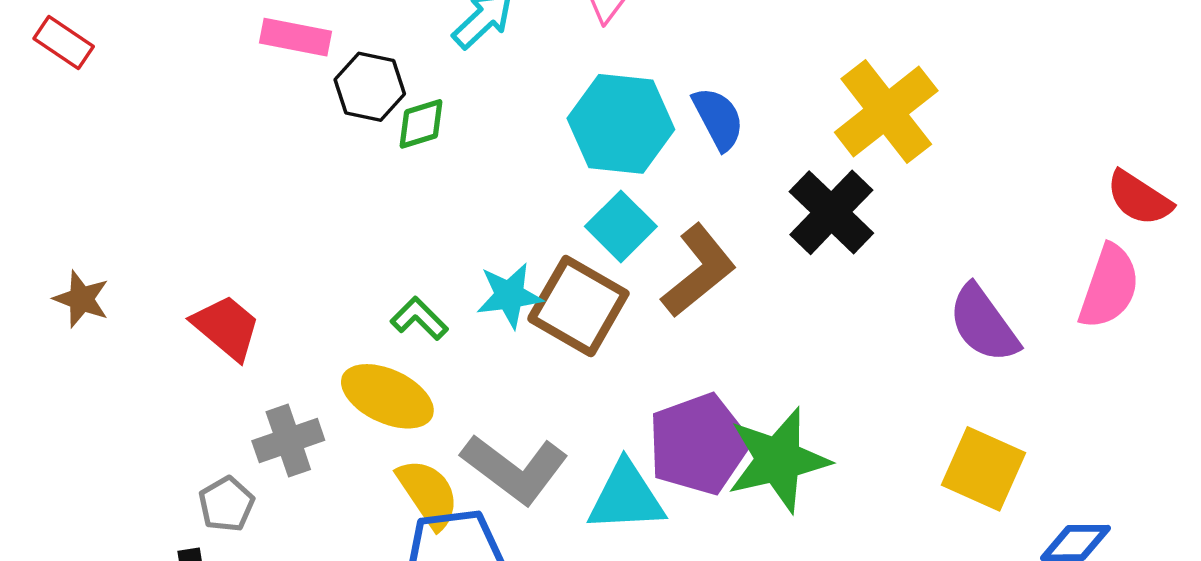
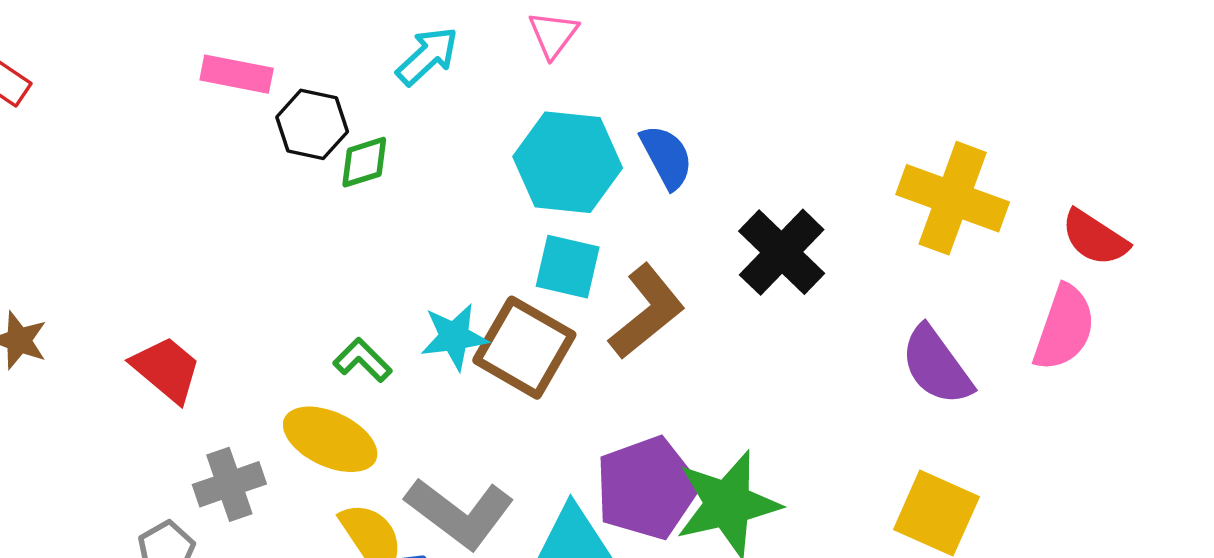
yellow cross: (886, 111) -> (953, 198), moved, turned -32
cyan square: (621, 226) -> (568, 267), turned -32

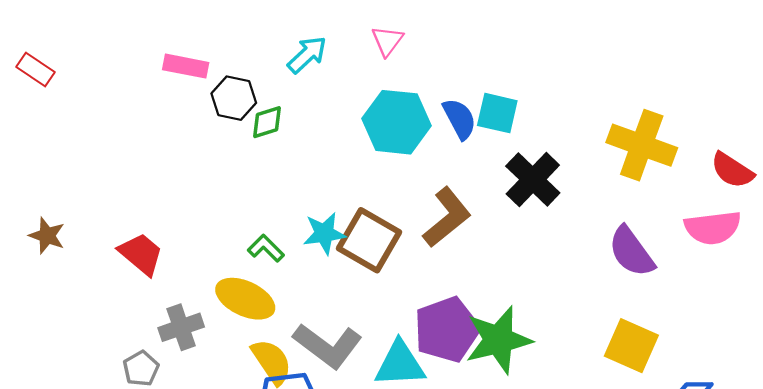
cyan square: (568, 267) -> (497, 113), moved
pink semicircle: (1064, 328) -> (713, 228), turned 64

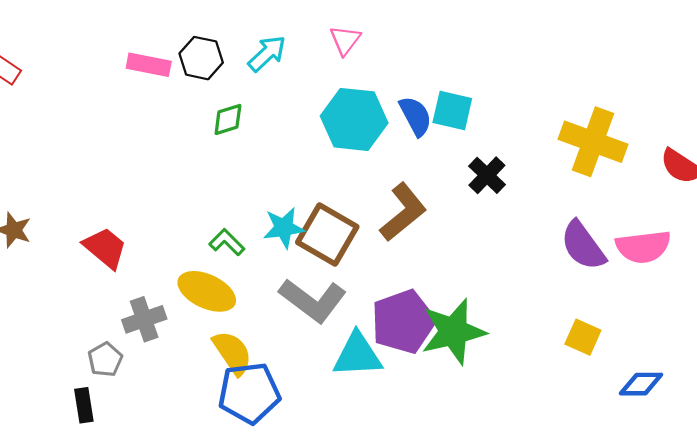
black hexagon: (234, 98) -> (201, 58), moved
black cross: (533, 180) -> (487, 175), size x0.7
pink semicircle: (713, 228) -> (643, 247), moved
gray L-shape: (328, 346) -> (313, 300), moved
yellow square: (631, 346) -> (583, 337), size x0.7

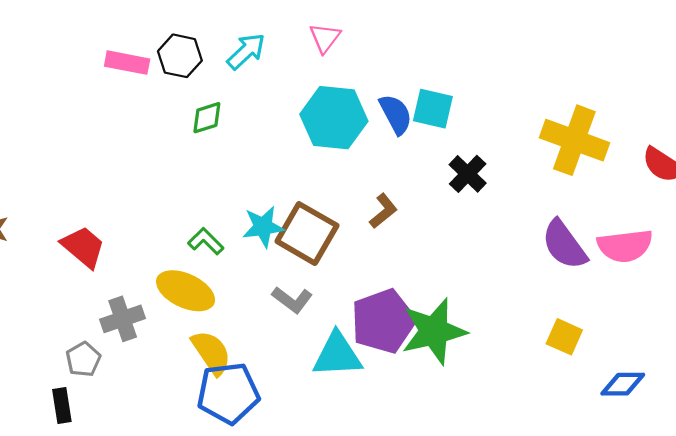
brown L-shape: (403, 212) -> (383, 211), size x0.6
gray L-shape: (313, 300) -> (292, 300), size x0.6

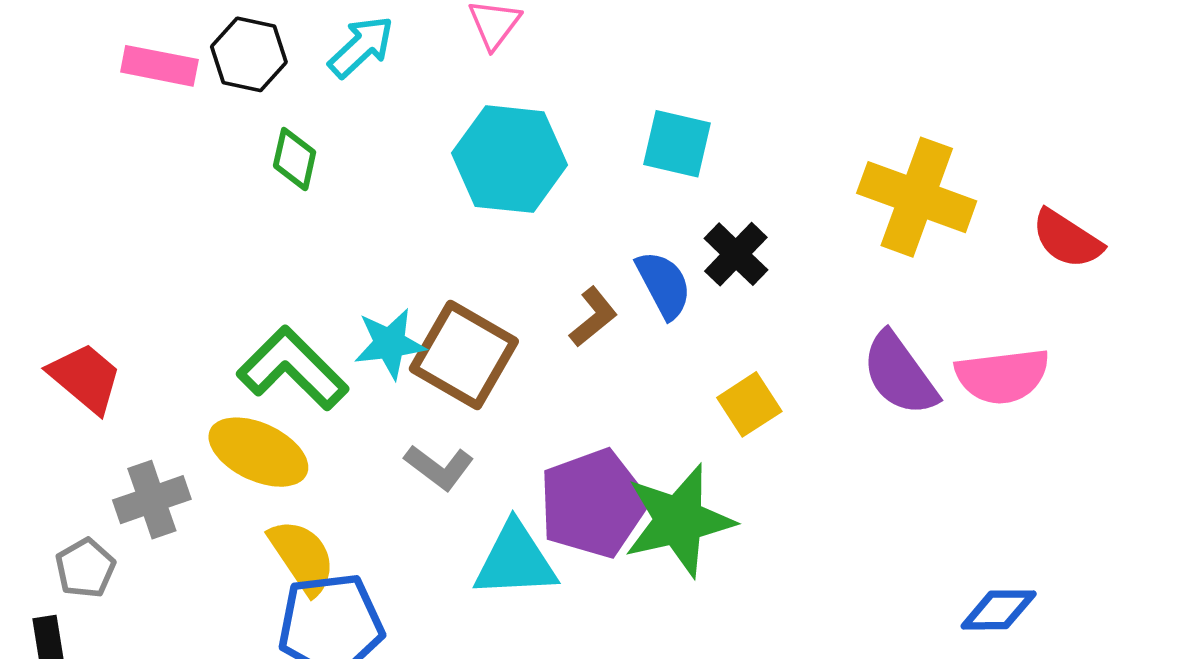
blue semicircle: (396, 114) -> (664, 285), moved
green diamond: (207, 118) -> (295, 159), turned -60
green L-shape: (206, 241) -> (293, 368), size x1.8
yellow square: (564, 337) -> (749, 404), moved, turned 33

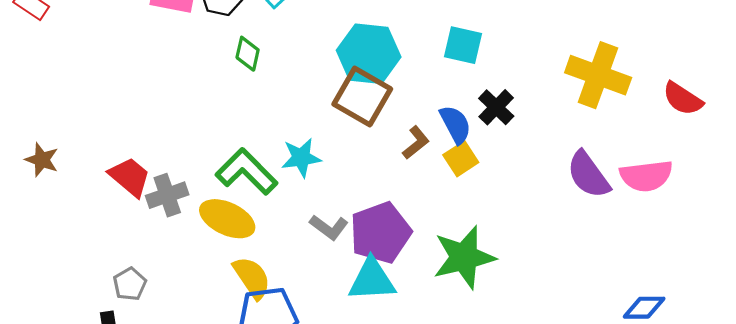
brown square: (464, 355) -> (362, 97), moved
yellow square: (749, 404) -> (461, 159), moved
gray cross: (152, 500) -> (167, 195), moved
purple pentagon: (593, 503) -> (380, 233), moved

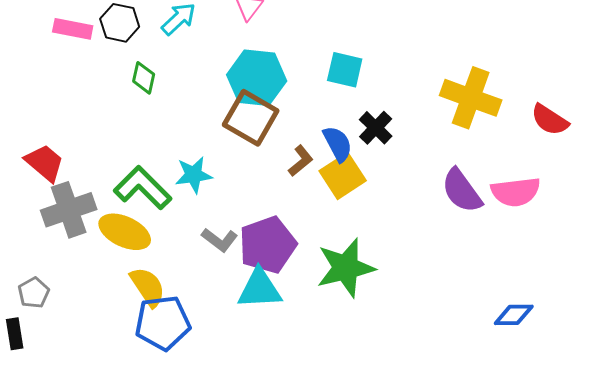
yellow square: (461, 159) -> (343, 176), size x1.4
red trapezoid: (130, 177) -> (45, 163), moved
gray cross: (167, 195) -> (69, 210), size x1.4

